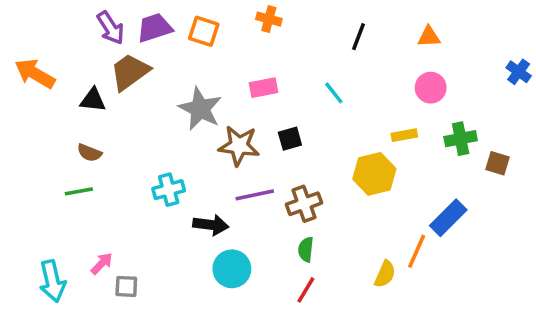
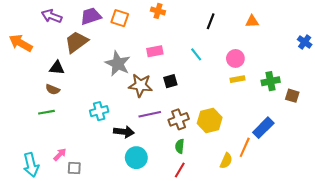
purple arrow: (111, 28) -> (52, 16), moved, turned 144
pink circle: (431, 88) -> (235, 58), moved
black triangle: (93, 100) -> (57, 68), moved
yellow hexagon: (374, 174) -> (210, 120), moved

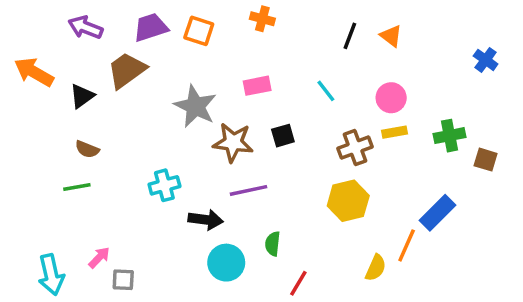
orange triangle: (252, 21) -> (391, 36), moved, turned 40
blue cross: (305, 42) -> (486, 60), moved
black triangle: (57, 68) -> (82, 96), moved, turned -42
brown cross: (179, 119) -> (355, 148), moved
green semicircle: (180, 146) -> (273, 244), moved

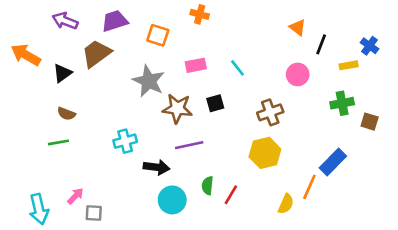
orange square: (199, 31) -> (158, 35), moved
black line: (350, 36) -> (321, 44), moved
cyan line: (326, 91) -> (238, 68), moved
yellow rectangle: (395, 132) -> (349, 65), moved
red line: (298, 283) -> (231, 195), moved

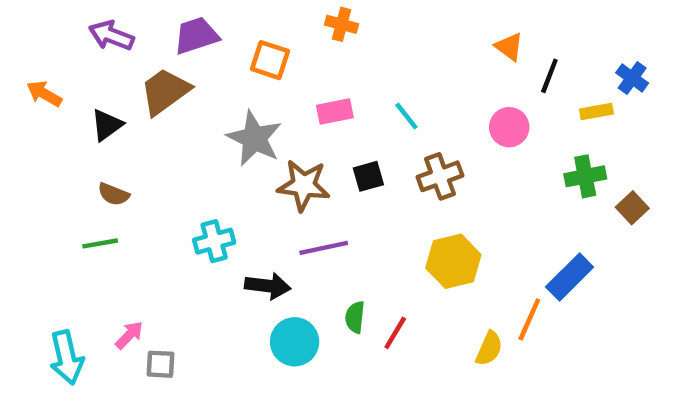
orange arrow: (26, 55) -> (44, 94), size x0.7
brown cross: (270, 112) -> (440, 176), moved
brown square: (370, 122) -> (632, 208), turned 30

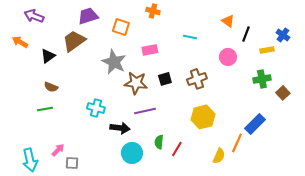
purple arrow: (111, 36) -> (34, 16), moved
cyan line: (406, 116) -> (190, 37), moved, turned -40
cyan cross: (214, 241) -> (96, 108), turned 30

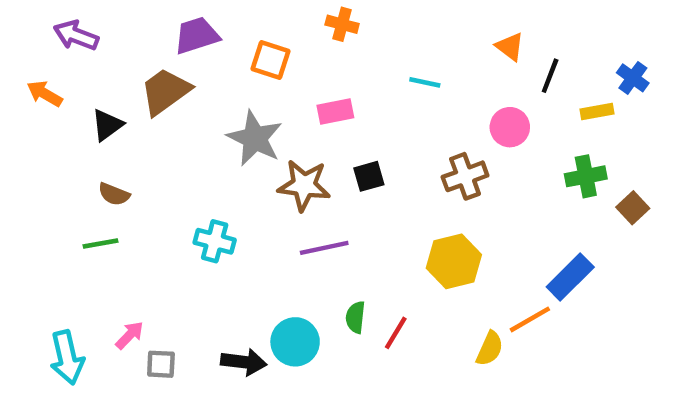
brown cross: (197, 79) -> (465, 176), moved
black arrow: (120, 128) -> (244, 362), moved
orange line: (237, 143) -> (530, 319), turned 36

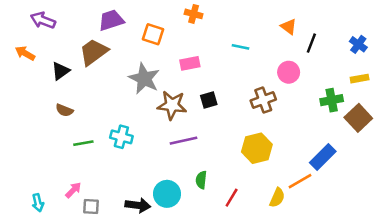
yellow rectangle: (597, 111) -> (360, 79), moved
brown square: (633, 208) -> (358, 118), size x1.5
green line: (100, 243) -> (83, 143), moved
red line: (396, 333) -> (232, 198), moved
cyan arrow: (67, 358) -> (38, 203), size x0.6

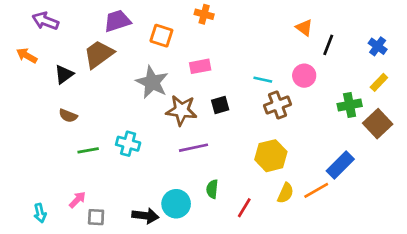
cyan line: (240, 47) -> (263, 80), moved
yellow rectangle: (360, 79) -> (379, 82), turned -36
yellow semicircle: (277, 198) -> (286, 193), moved

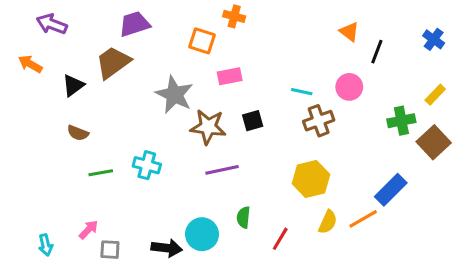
orange square: (161, 36) -> (202, 41), moved
blue cross: (378, 46) -> (434, 39), moved

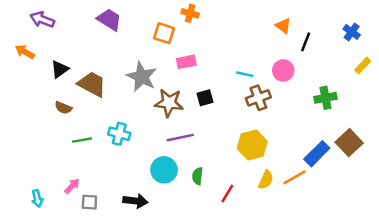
purple trapezoid: (135, 24) -> (109, 20), turned 50
brown trapezoid: (113, 62) -> (92, 84), moved, turned 64
yellow rectangle: (435, 95) -> (363, 66), moved
brown square: (434, 142) -> (349, 143), moved
cyan circle: (202, 234) -> (164, 170), moved

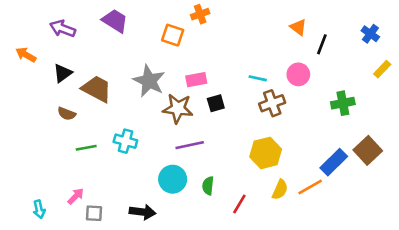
orange cross: (190, 13) -> (200, 14), turned -35
purple arrow: (42, 20) -> (63, 29), moved
pink rectangle: (186, 62) -> (196, 80), moved

